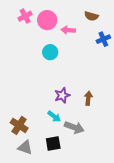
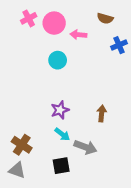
purple star: (62, 95) -> (60, 110), moved
gray triangle: (25, 148) -> (17, 170), moved

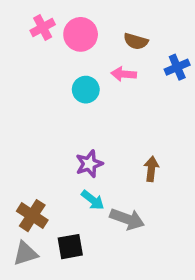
brown semicircle: (105, 18) -> (136, 41), moved
pink arrow: (78, 35) -> (124, 74), moved
black square: (61, 166) -> (70, 247), moved
gray triangle: (17, 170) -> (25, 253), turned -36

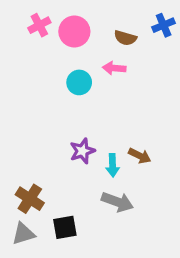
blue cross: (177, 67) -> (164, 25), moved
brown arrow: (151, 169) -> (140, 156), turned 110
cyan arrow: (93, 200) -> (113, 165), moved, turned 50

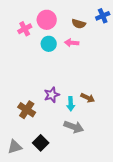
pink cross: (39, 25) -> (25, 29), moved
cyan circle: (79, 82) -> (49, 44), moved
brown cross: (30, 199) -> (27, 110), moved
black square: (65, 227) -> (41, 143), turned -35

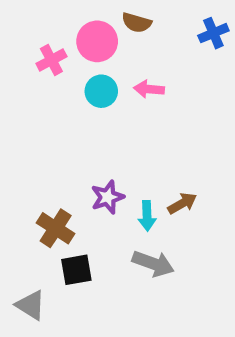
brown semicircle: (79, 24) -> (137, 23), moved
brown arrow: (88, 98) -> (182, 203), turned -56
black square: (41, 143) -> (76, 270), moved, turned 35
gray triangle: (15, 147) -> (31, 305), turned 49

